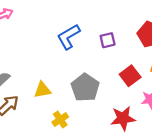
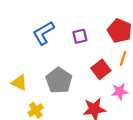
yellow triangle: (42, 90) -> (19, 83), turned 35

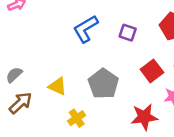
purple square: (80, 36) -> (128, 33), turned 32

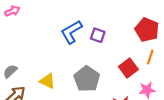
purple square: (128, 33) -> (98, 35), moved

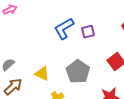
purple square: (98, 35) -> (88, 32), turned -32

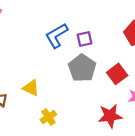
gray pentagon: (78, 72) -> (82, 68), moved

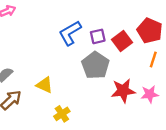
red square: (117, 74) -> (122, 41), moved
red star: (110, 116) -> (123, 91), moved

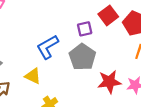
blue L-shape: (70, 33) -> (48, 47), moved
red square: (122, 41) -> (108, 15), moved

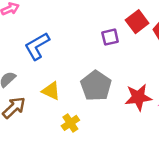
blue L-shape: (48, 47) -> (37, 46), moved
gray pentagon: (82, 57) -> (96, 86), moved

